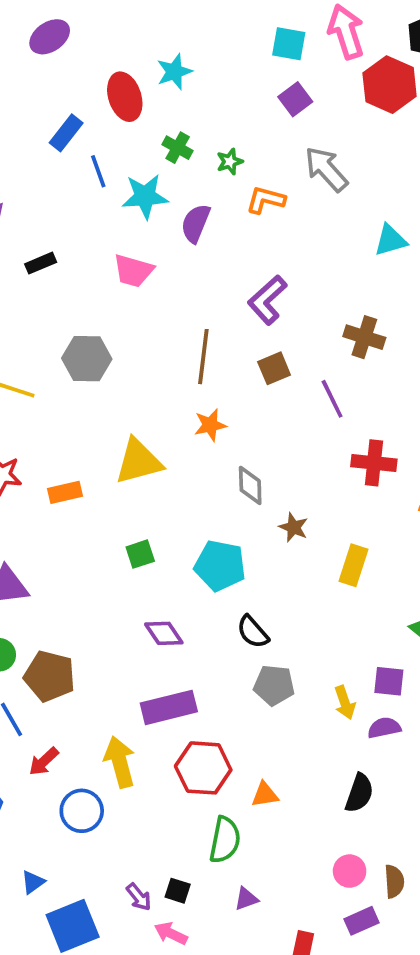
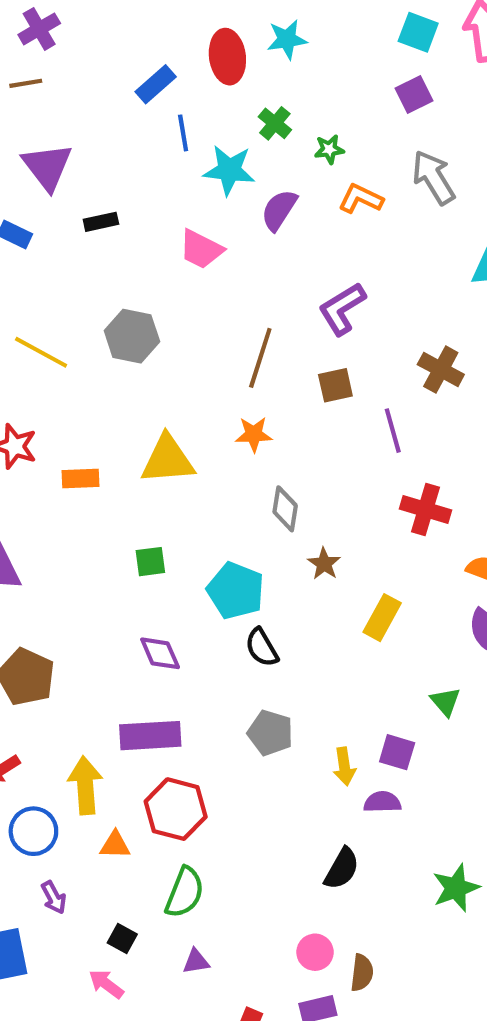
black semicircle: (253, 632) -> (262, 647), moved
orange triangle: (265, 795) -> (115, 845), moved
purple arrow: (139, 897) -> (54, 898), moved

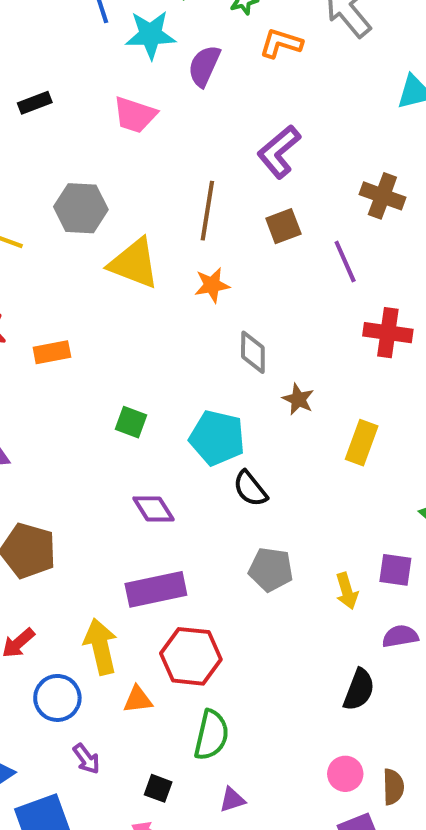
yellow triangle: (168, 460) -> (134, 263), moved, turned 34
green square: (150, 562) -> (131, 422), turned 36
purple semicircle: (382, 802) -> (400, 636), moved

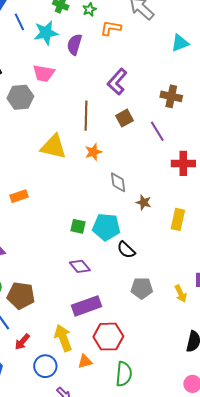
gray hexagon: (81, 208) -> (20, 97), moved
green square: (131, 422) -> (78, 226), moved

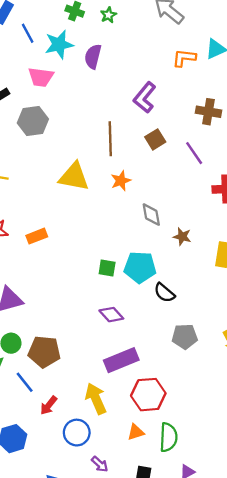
orange L-shape: (111, 28) -> (184, 58), moved
pink trapezoid: (44, 73) -> (41, 77), moved
orange triangle: (85, 361) -> (136, 432), moved

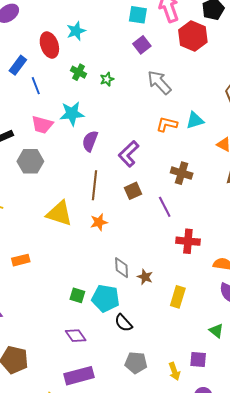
cyan star: (59, 45) -> (72, 114), moved
purple semicircle: (93, 57) -> (90, 141), moved
gray diamond: (151, 215) -> (122, 268), moved

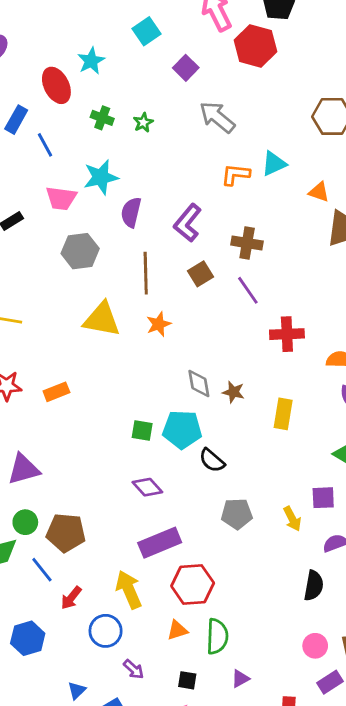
cyan square: (138, 15) -> (147, 31), moved, turned -36
gray hexagon: (30, 161) -> (80, 251), moved
brown cross: (182, 173) -> (247, 243), moved

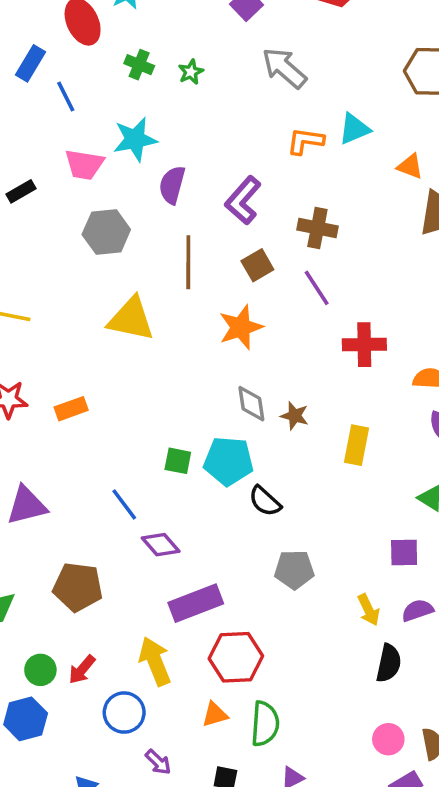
orange star: (159, 324) -> (241, 327), moved, size x1.4
purple diamond: (147, 487) -> (161, 545), moved
yellow arrow: (292, 519) -> (369, 610), moved
green circle: (25, 522) -> (40, 670), moved
blue line: (42, 570) -> (124, 504), moved

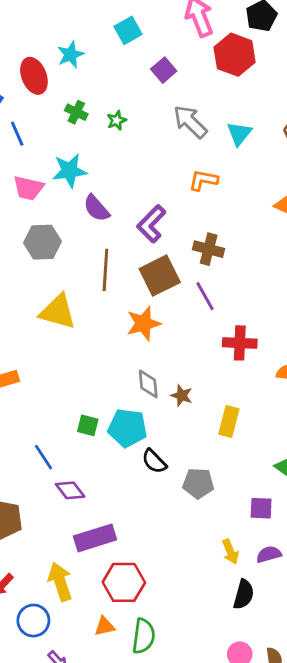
cyan triangle: (354, 129) -> (239, 134), moved, turned -32
purple semicircle: (172, 185) -> (96, 208), turned -60
brown square: (257, 265) -> (160, 276), size x1.6
gray pentagon: (294, 570) -> (198, 483), moved

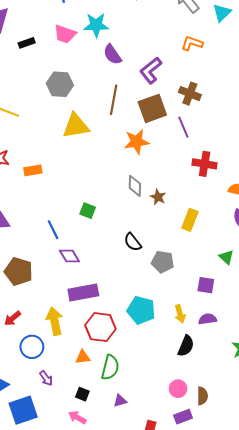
gray hexagon: (42, 242) -> (60, 84), moved
yellow triangle: (58, 312) -> (76, 126), turned -32
cyan pentagon: (128, 428) -> (141, 310), moved

